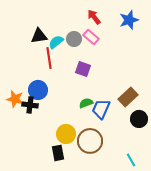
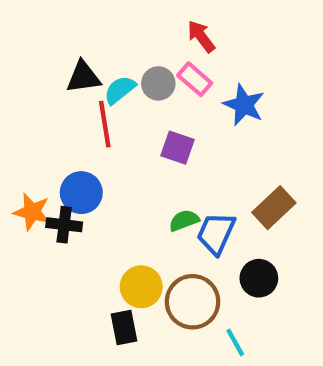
blue star: (129, 20) -> (244, 105), moved, turned -30
black circle: (139, 119) -> (259, 278), moved
cyan line: (131, 160) -> (235, 342), moved

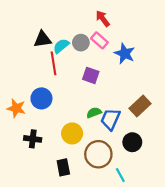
black cross: (64, 225) -> (33, 139), moved
yellow circle: (141, 287) -> (72, 133), moved

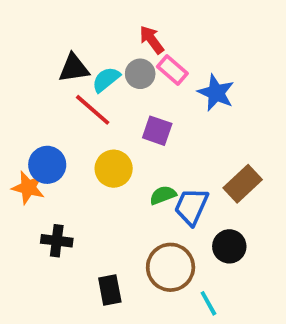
red arrow: (103, 19) -> (152, 40), moved
red line: (53, 63) -> (93, 110), turned -40
blue circle: (41, 98) -> (47, 165), moved
yellow circle: (72, 133) -> (114, 169), moved

